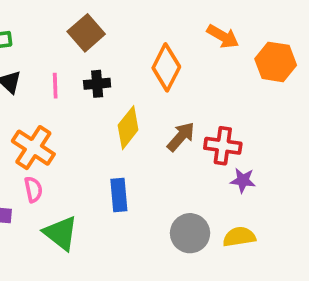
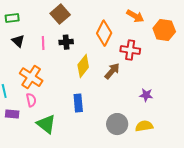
red cross: (223, 146) -> (130, 50), moved

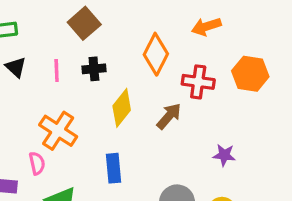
orange arrow: (135, 16) -> (206, 27), turned 132
orange hexagon: (164, 30) -> (250, 74), moved
orange cross: (31, 77) -> (58, 131), moved

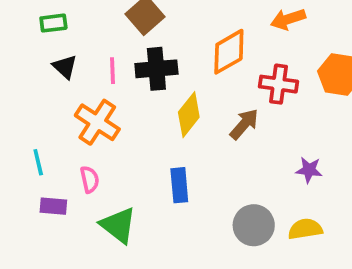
orange diamond: (156, 54) -> (229, 52), turned 33
black cross: (94, 69) -> (156, 69), size x1.5
orange cross: (58, 131) -> (97, 122), moved

